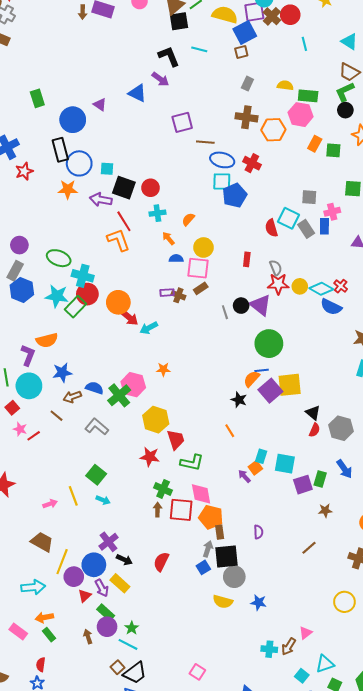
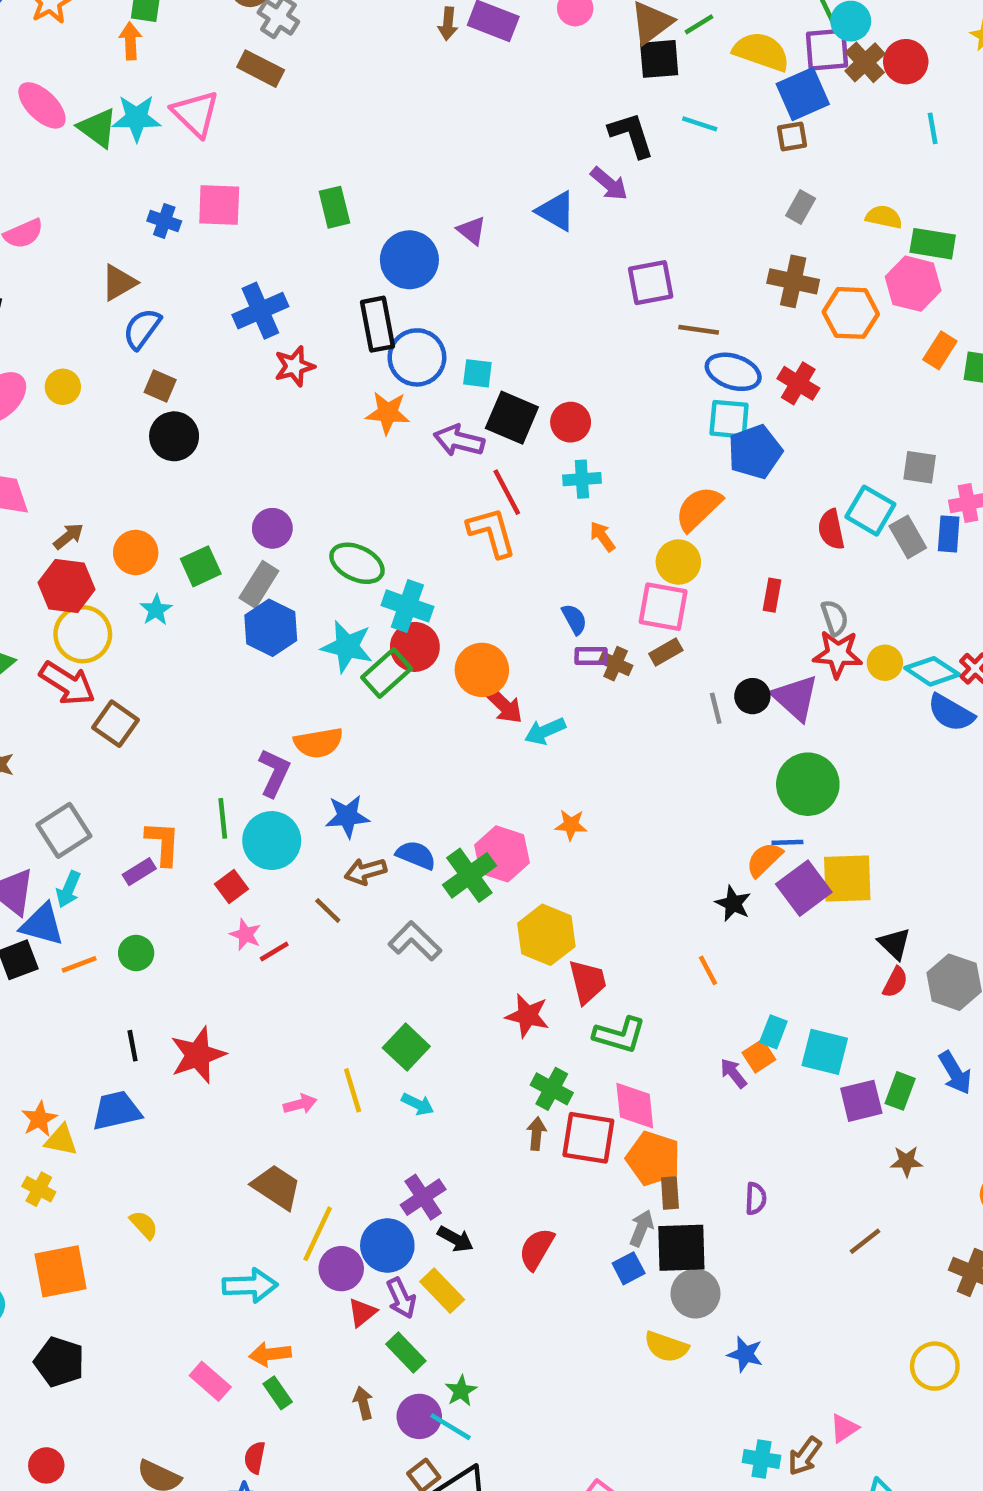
orange semicircle: (188, 219) -> (698, 508), moved, size x1.6
blue semicircle: (176, 259) -> (574, 619), moved, turned 56
purple circle: (107, 627) -> (419, 1416), moved

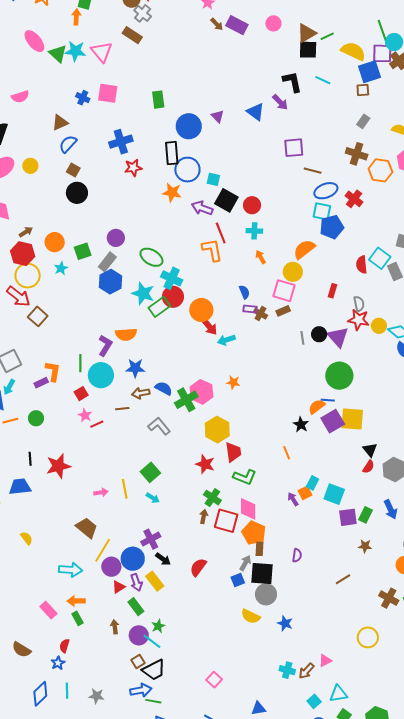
brown arrow: (448, 24) -> (217, 24), turned -56
blue ellipse: (733, 372) -> (326, 191), turned -45
brown line: (328, 911) -> (122, 409), turned -56

